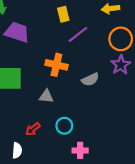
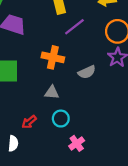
gray triangle: (46, 96) -> (52, 92), moved
pink cross: (80, 150) -> (77, 143), turned -35

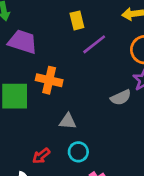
orange cross: (53, 57) -> (49, 80), moved
gray semicircle: (87, 72) -> (121, 97), moved

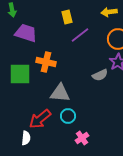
gray triangle: (68, 121) -> (60, 93), size x1.5
red arrow: (41, 156) -> (40, 119), size x1.6

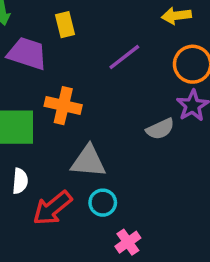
yellow rectangle: (67, 17) -> (65, 25), moved
white semicircle: (26, 138) -> (20, 181), moved

